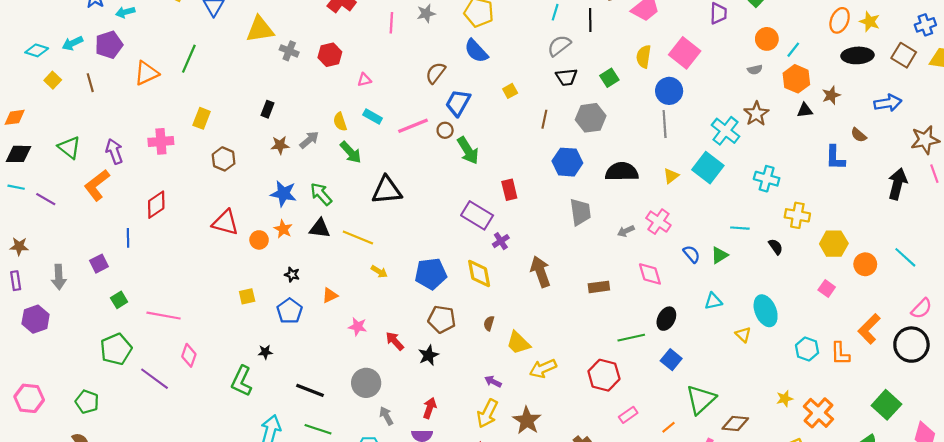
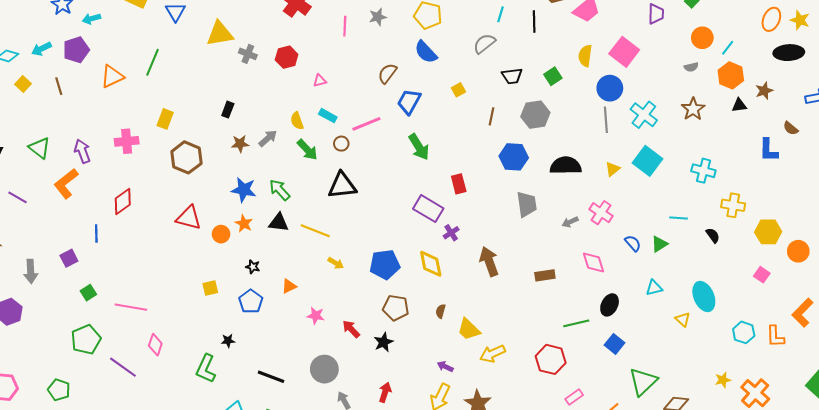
gray semicircle: (559, 46) -> (484, 44), moved
brown circle: (445, 130) -> (341, 144), moved
cyan cross: (726, 131) -> (644, 115), moved
brown hexagon: (224, 159) -> (186, 157), size x1.4

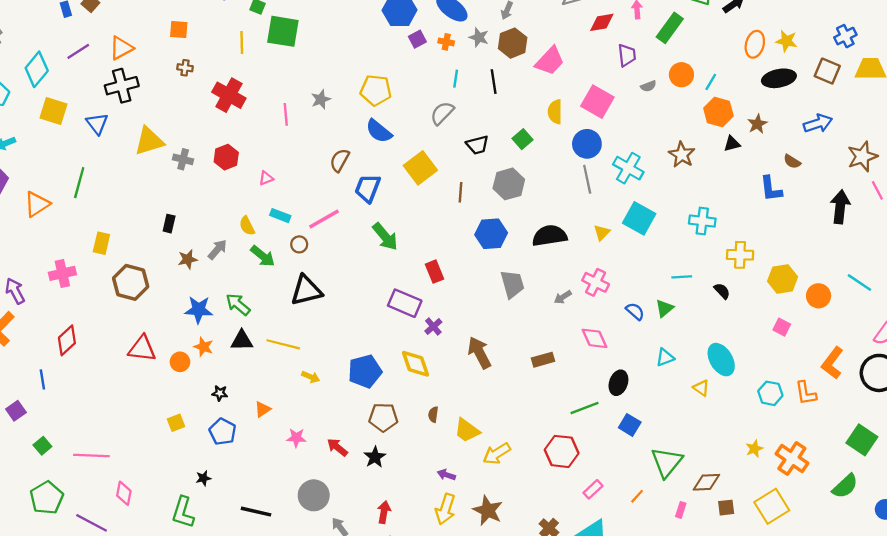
gray semicircle: (691, 67) -> (648, 86), moved
yellow square: (458, 90) -> (420, 168), size x2.0

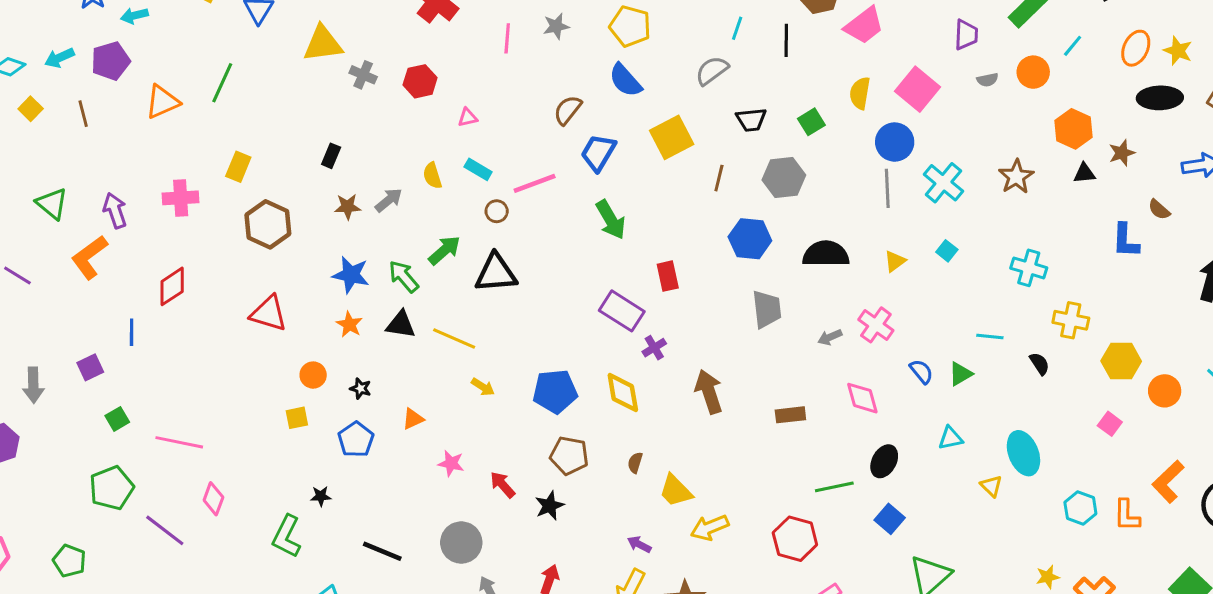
cyan line: (711, 82) -> (1073, 46), moved
cyan square: (639, 218) -> (947, 251), size x0.5
green arrow: (263, 256) -> (444, 250), moved, turned -90
orange circle: (180, 362) -> (313, 375), moved

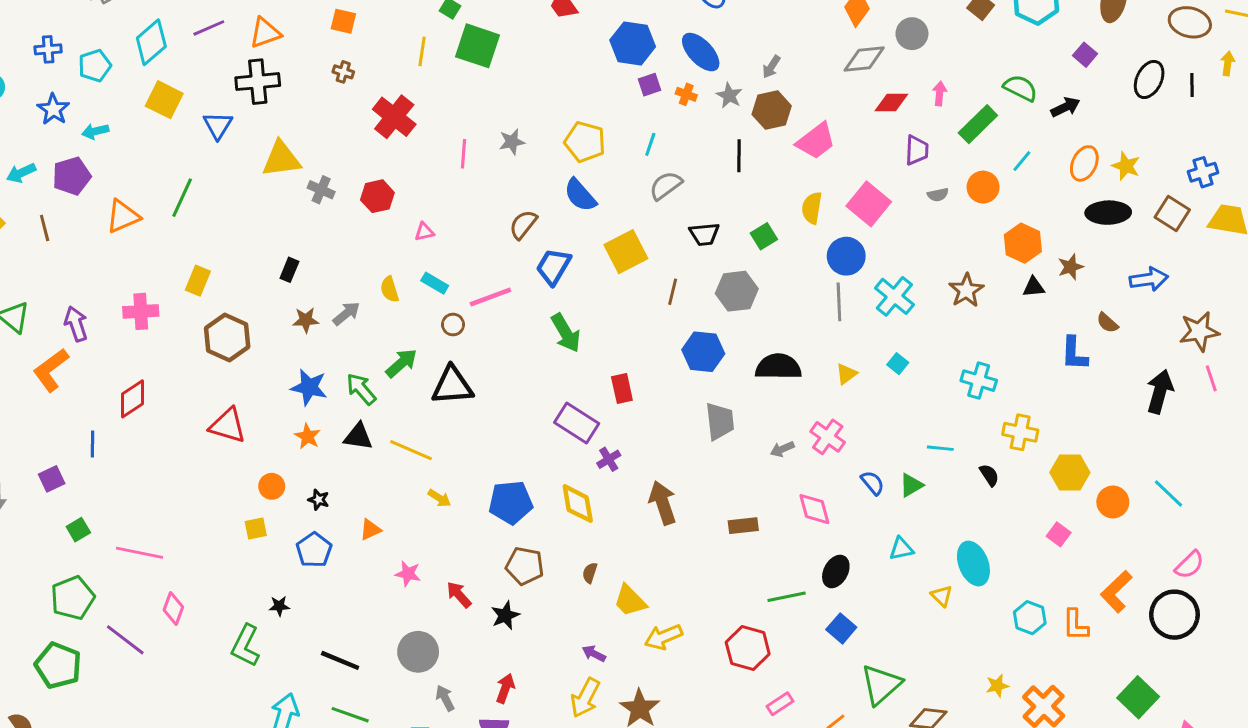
cyan line: (737, 28) -> (650, 144), moved
green pentagon: (69, 561) -> (58, 666), moved, size x1.4

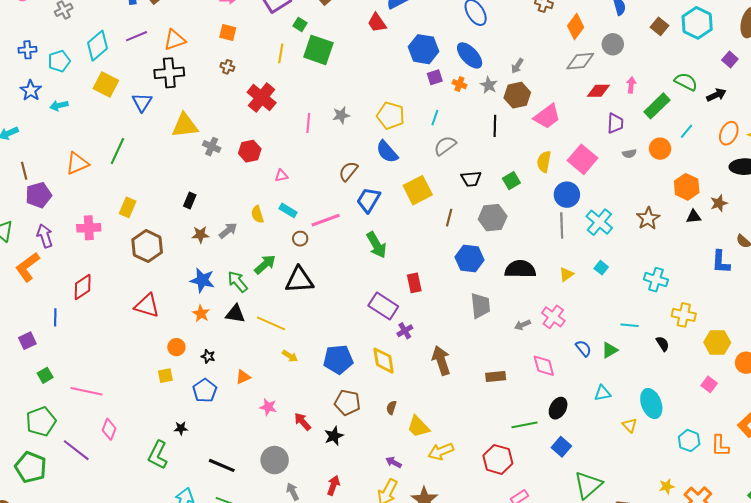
purple pentagon: (72, 176) -> (39, 195), moved

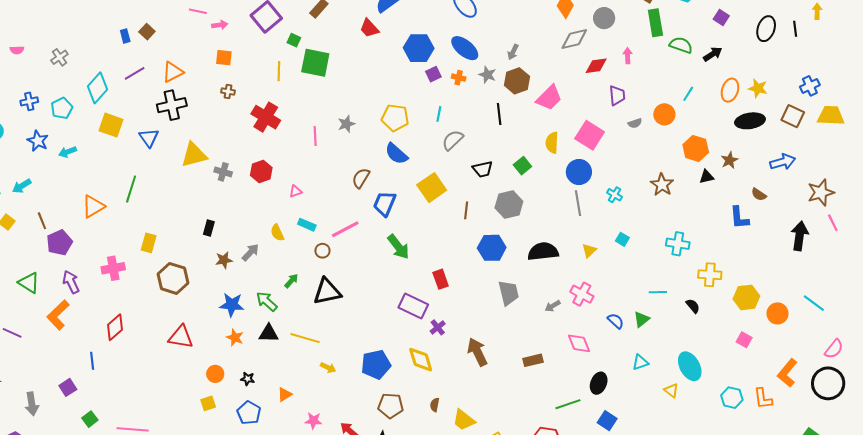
green rectangle: (657, 106) -> (655, 23), moved, turned -48
cyan cross: (599, 222) -> (614, 195), size x0.6
green arrow: (265, 264) -> (291, 281), size x0.7

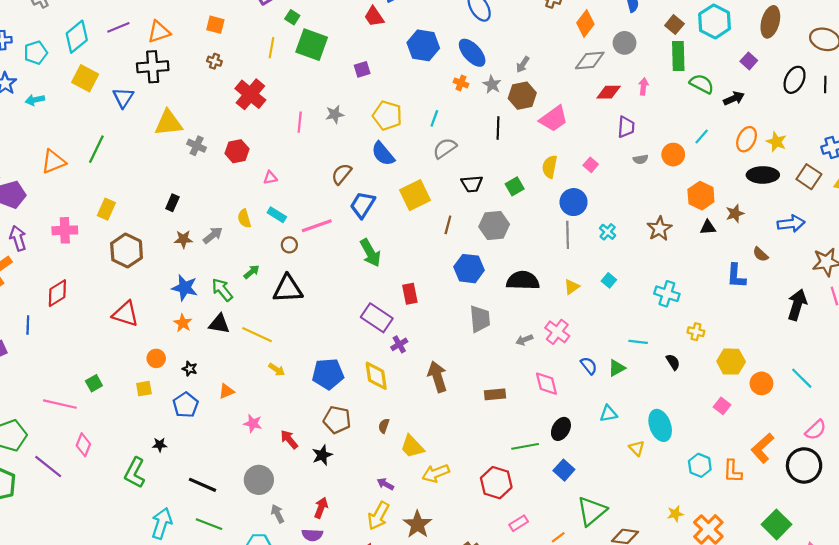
purple square: (433, 74) -> (362, 69), moved
pink square: (590, 135) -> (591, 165), size x0.5
yellow cross: (710, 275) -> (696, 332), size x0.7
green square: (90, 419) -> (94, 383), moved

